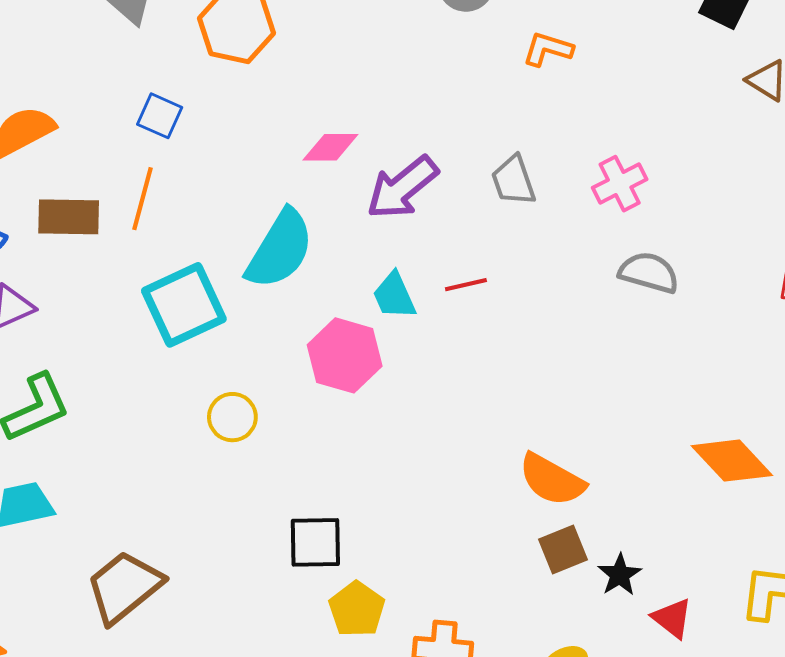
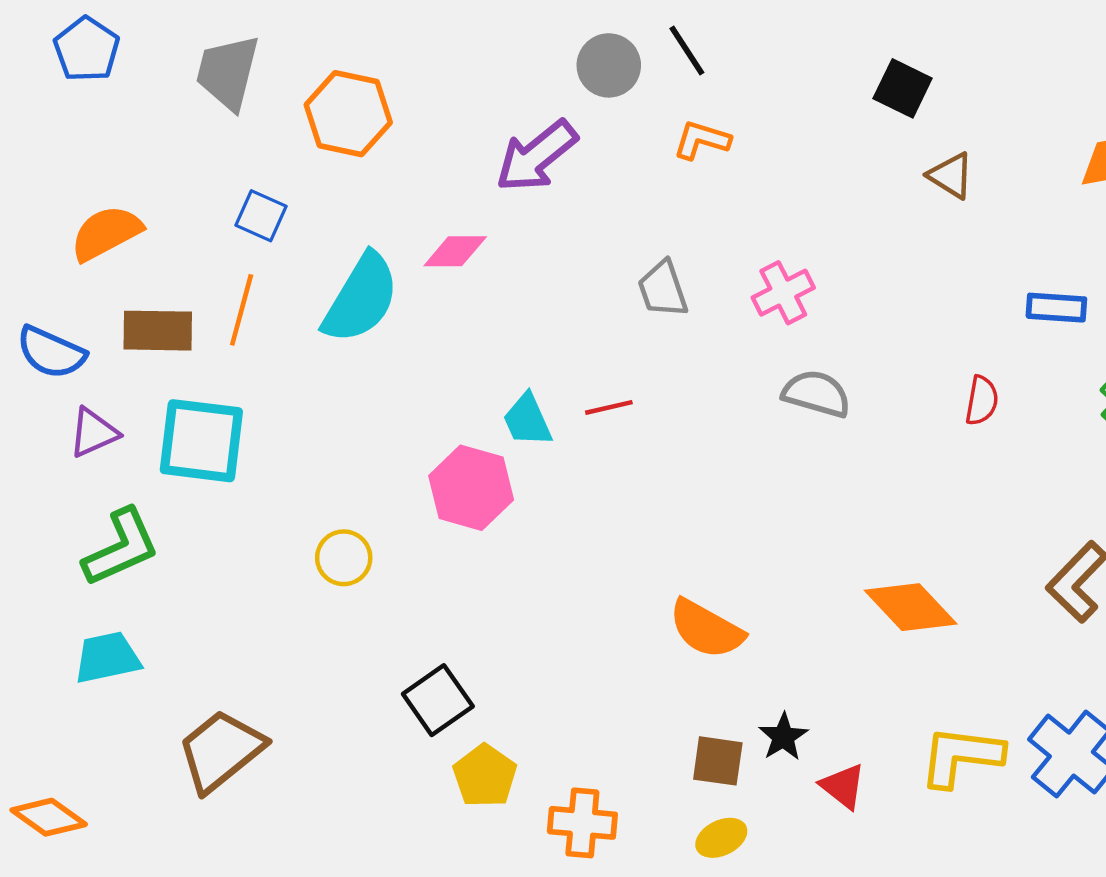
purple arrow: (402, 188) -> (536, 156), moved
cyan semicircle: (280, 249) -> (361, 298), moved
cyan square: (184, 305) -> (201, 441), moved, turned 32
black square: (315, 542) -> (438, 700), turned -34
brown square: (563, 550) -> (718, 761), moved, turned 30

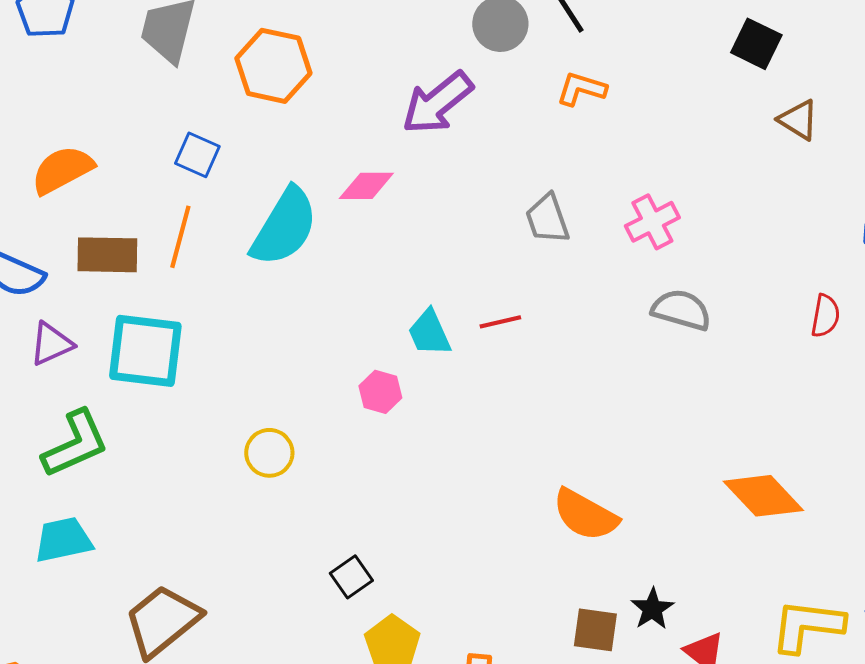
pink hexagon: (471, 488) -> (380, 392), size x0.6
black square: (438, 700) -> (351, 577), size x0.7

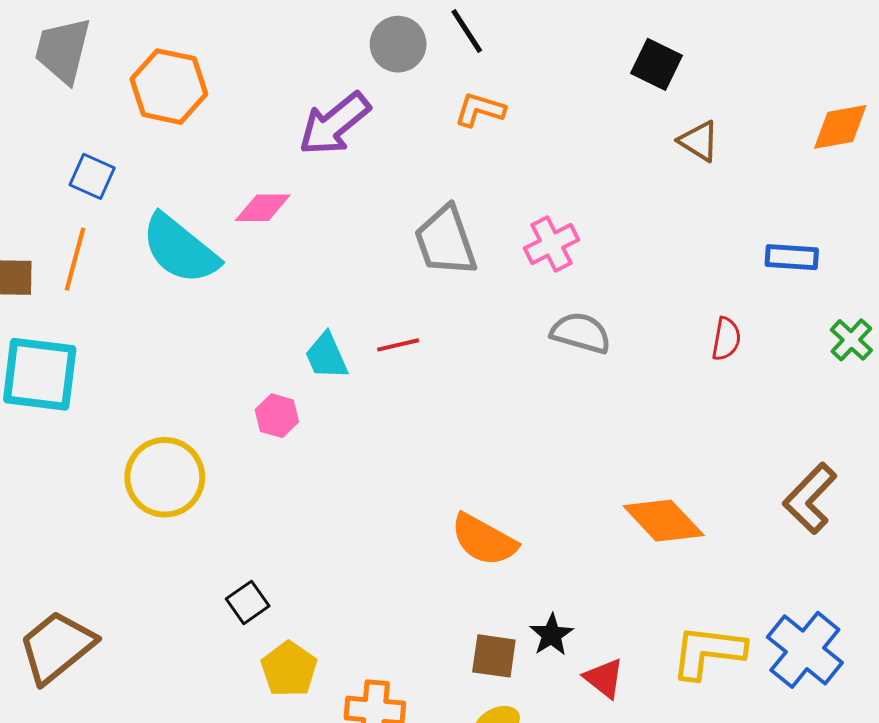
gray trapezoid: (547, 219) -> (446, 241), size x1.4
cyan semicircle: (284, 227) -> (180, 249), turned 98
yellow circle: (269, 453) -> (165, 477), size x1.6

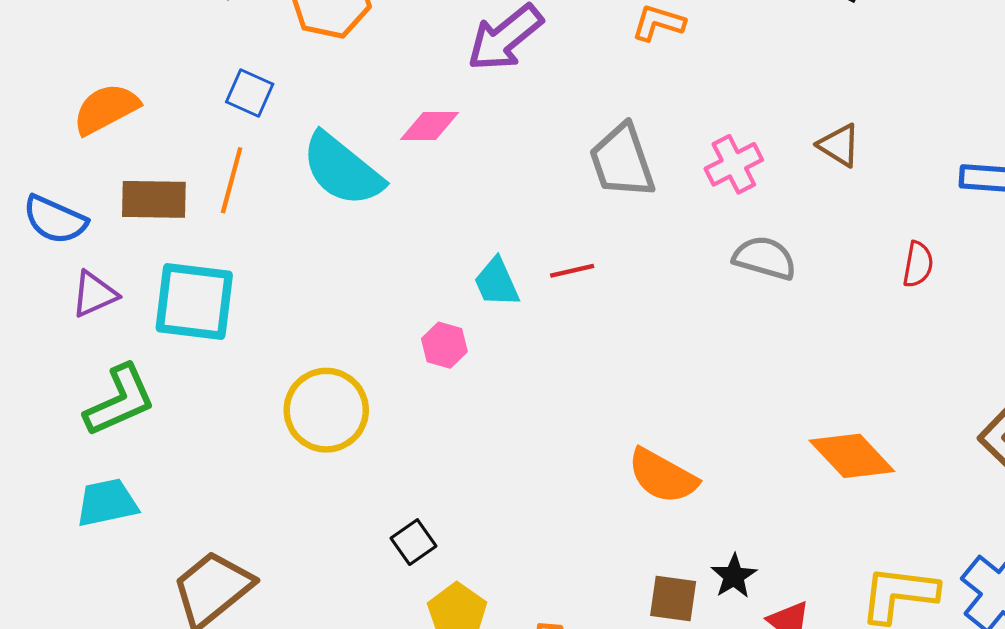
brown triangle: (699, 141) -> (839, 145), moved

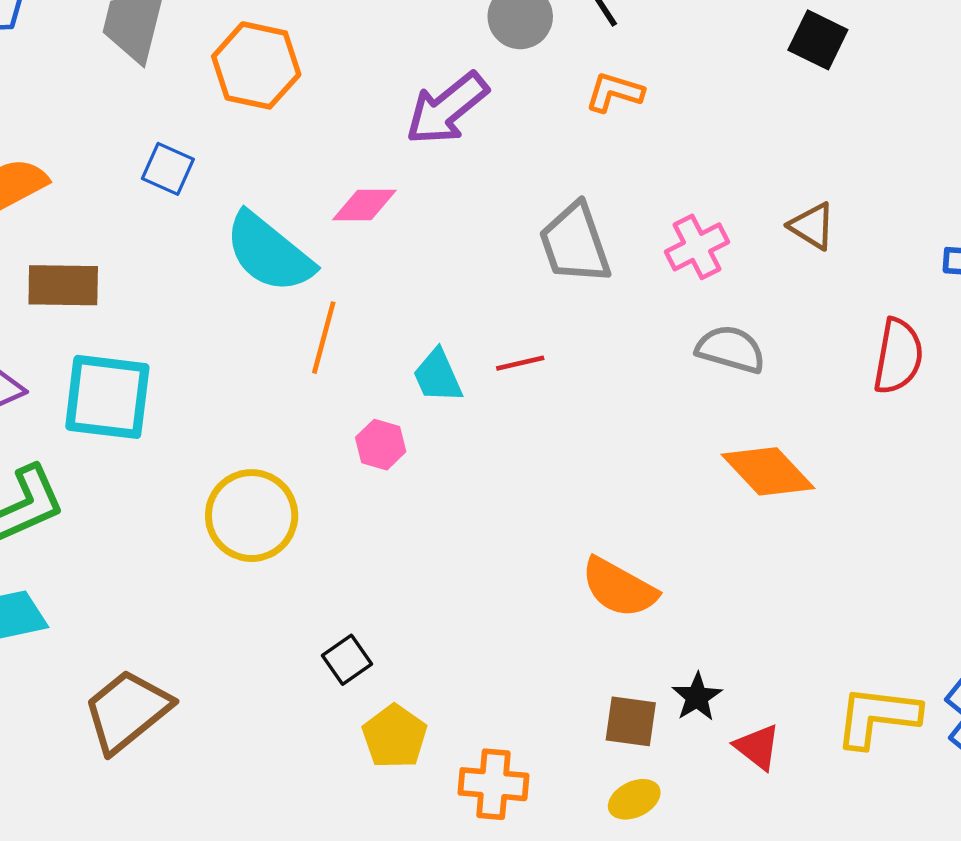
orange line: (232, 180) -> (324, 338), moved
red semicircle: (918, 264) -> (898, 356), size x1.5
orange diamond: (852, 456) -> (768, 471), moved

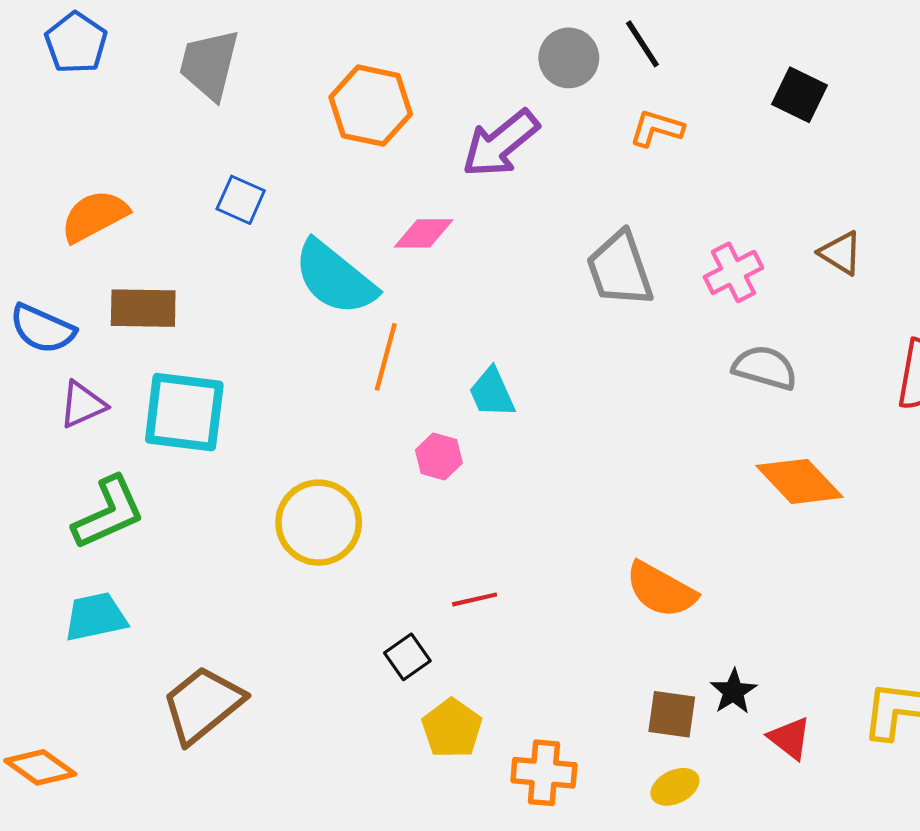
black square: (818, 40) -> (800, 95), moved
orange hexagon: (256, 65) -> (371, 106), moved
red line: (520, 363) -> (475, 599), moved

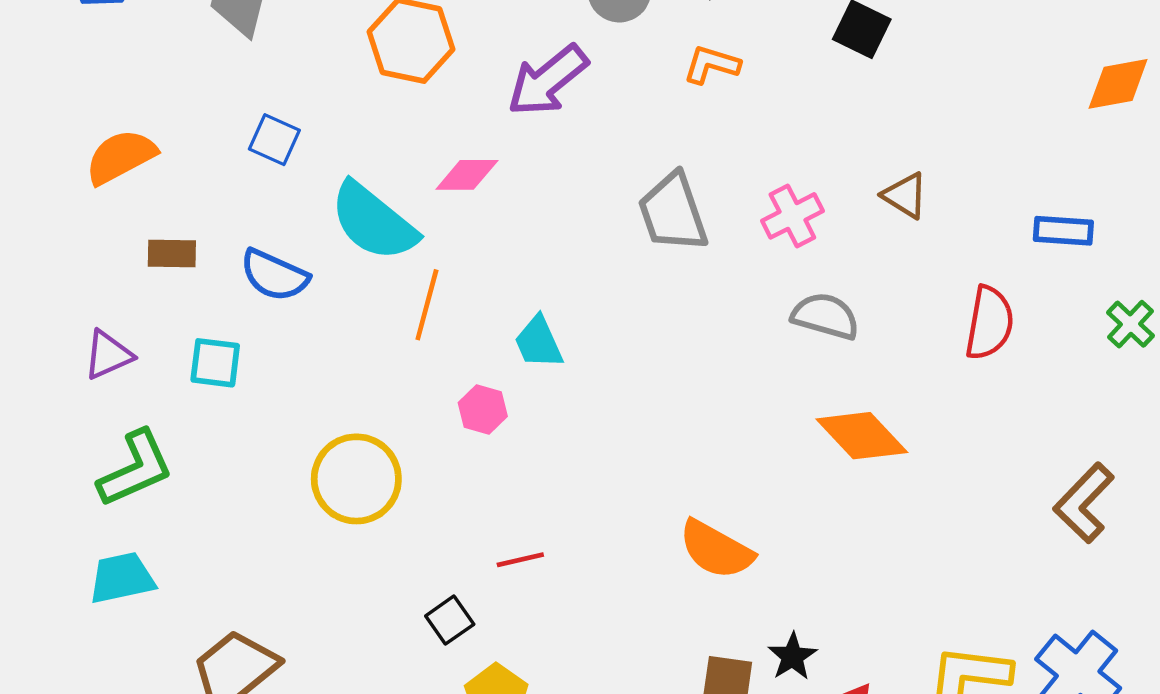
brown rectangle: (143, 308) -> (172, 254), size x0.7
blue semicircle: (42, 329) -> (274, 275), moved
cyan square: (184, 412) -> (215, 363), size x0.6

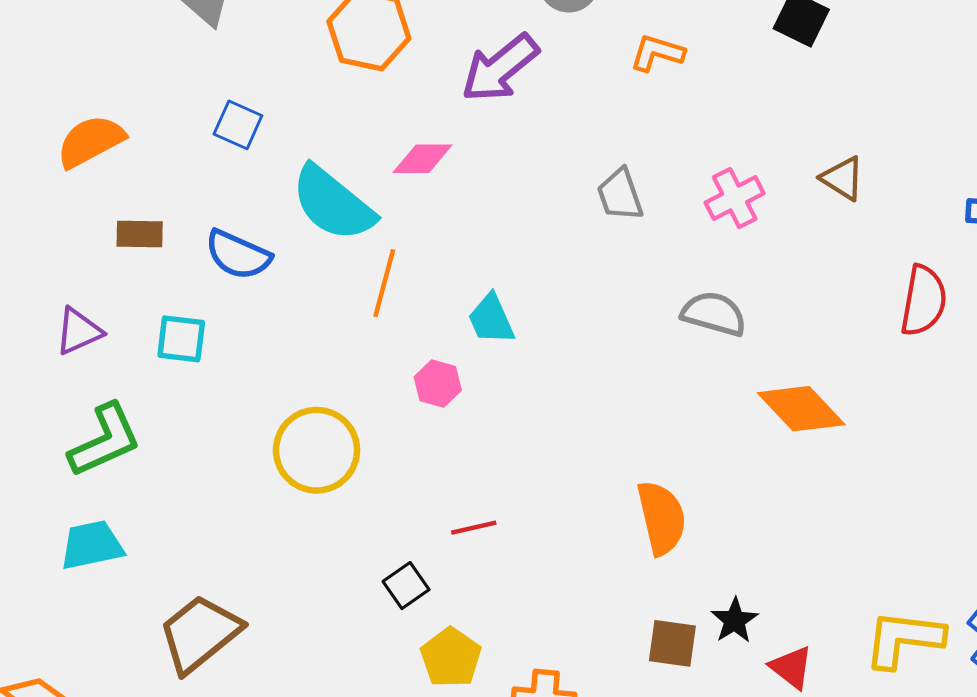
gray trapezoid: (673, 213) -> (620, 195), size x0.7
gray semicircle: (825, 316) -> (714, 314), moved
orange semicircle: (716, 550) -> (661, 518), turned -132

